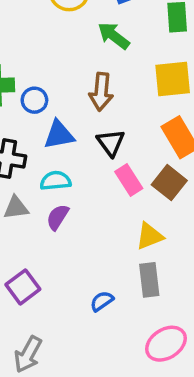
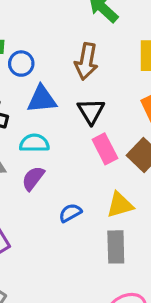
blue semicircle: (102, 301) -> (70, 213), moved

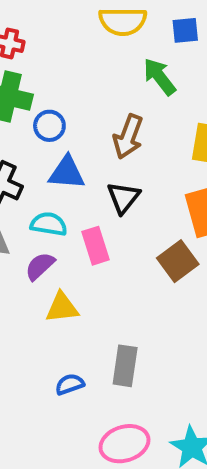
pink rectangle: (105, 149) -> (95, 246), moved
yellow triangle: (120, 205) -> (62, 308), moved
blue semicircle: (70, 213) -> (70, 384), moved

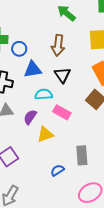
cyan semicircle: (49, 224) -> (44, 94), moved
pink rectangle: (95, 246) -> (62, 112), moved, turned -30

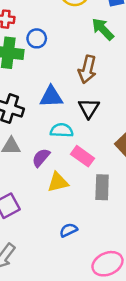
blue circle: (19, 49) -> (37, 38), moved
gray rectangle: (82, 155) -> (102, 187), moved

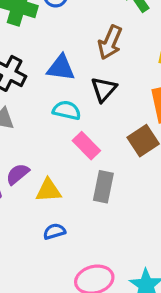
purple semicircle: (41, 158) -> (18, 174), moved
yellow triangle: (58, 182) -> (48, 190), moved

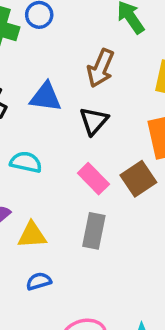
cyan semicircle: (67, 110) -> (26, 162), moved
pink rectangle: (86, 146) -> (93, 179), moved

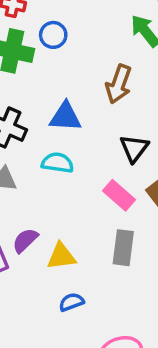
black triangle: (94, 121) -> (134, 148), moved
cyan semicircle: (26, 162) -> (58, 163), moved

